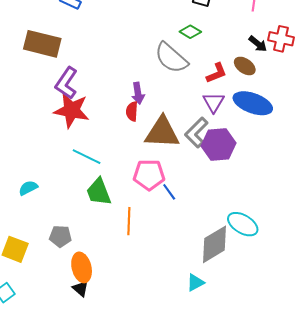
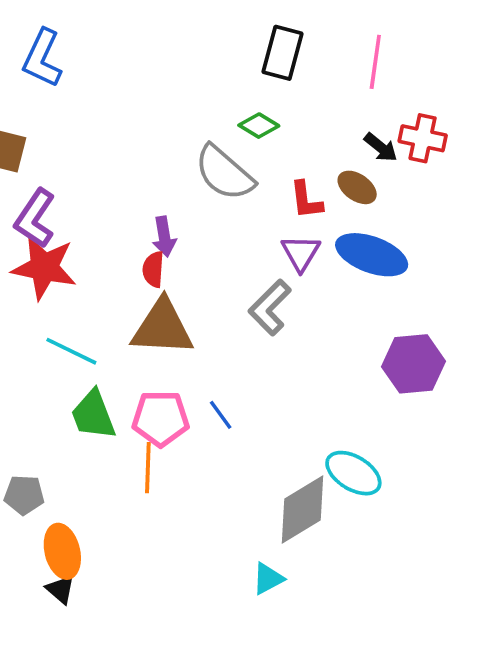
red L-shape: (217, 73) -> (306, 200), turned 105
brown triangle: (162, 132) -> (162, 328), moved
purple hexagon: (219, 145) -> (413, 364), moved
pink pentagon: (149, 175) -> (161, 418), moved

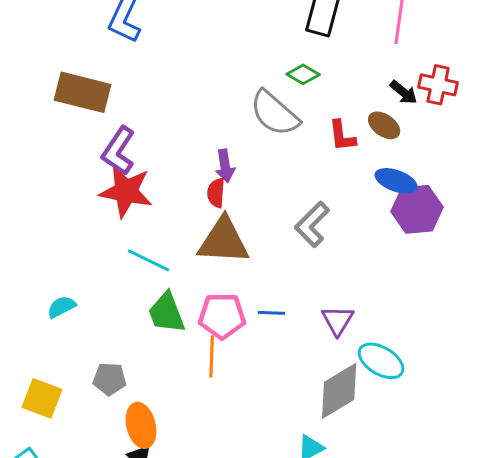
purple triangle: (301, 253) -> (338, 320), moved
blue ellipse: (372, 255) -> (396, 181), size x0.7
purple hexagon: (413, 364) -> (417, 209), moved
blue line: (221, 415) -> (272, 313), turned -52

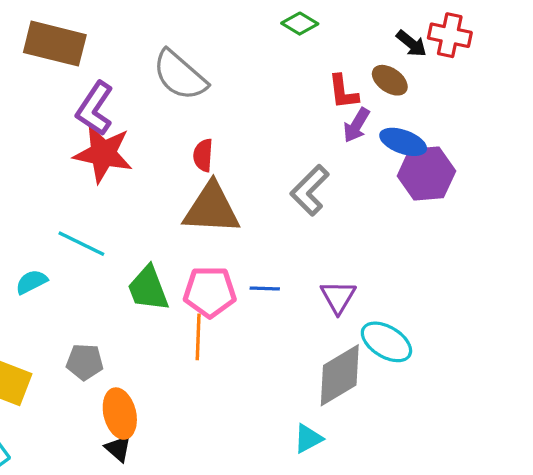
gray semicircle: (275, 113) -> (180, 75), moved
purple arrow: (225, 166) -> (356, 125), moved, turned 40
cyan line: (149, 260) -> (81, 244), moved

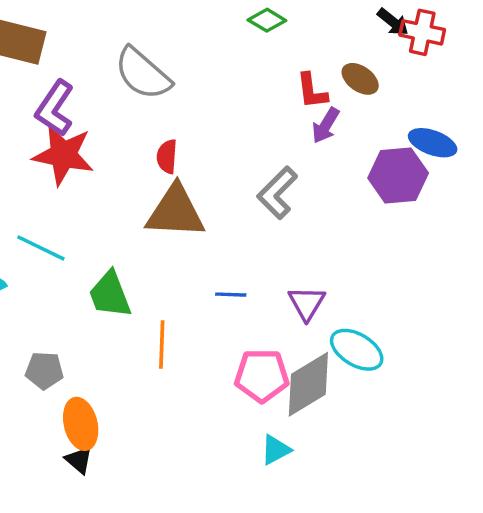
black arrow: (411, 44) -> (393, 22), moved
blue ellipse: (403, 142) -> (433, 143), moved
pink pentagon: (210, 292) -> (262, 376), moved

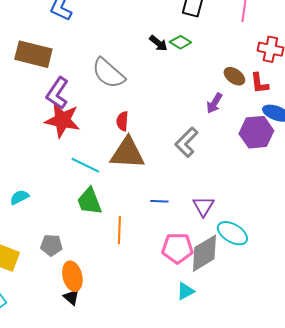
black arrow: (393, 22) -> (158, 43), moved
red L-shape: (312, 91) -> (259, 83), moved
cyan line: (41, 248) -> (85, 165), moved

